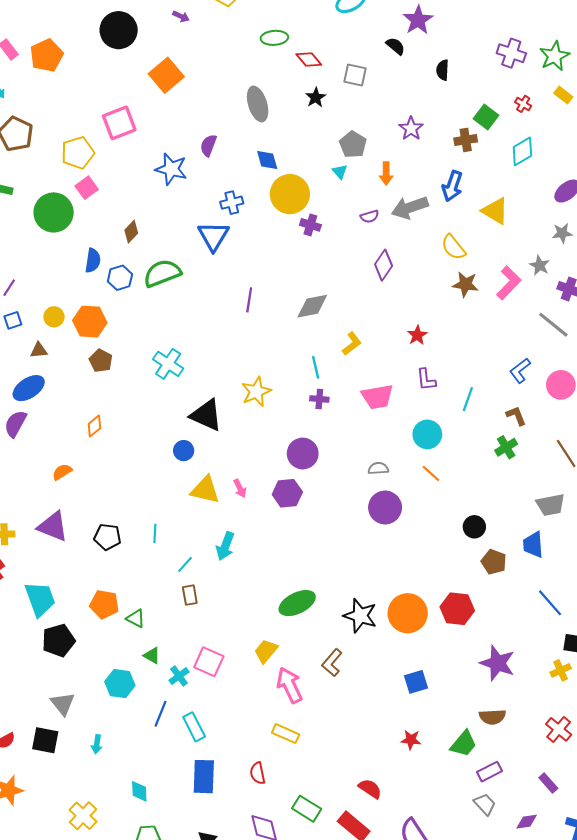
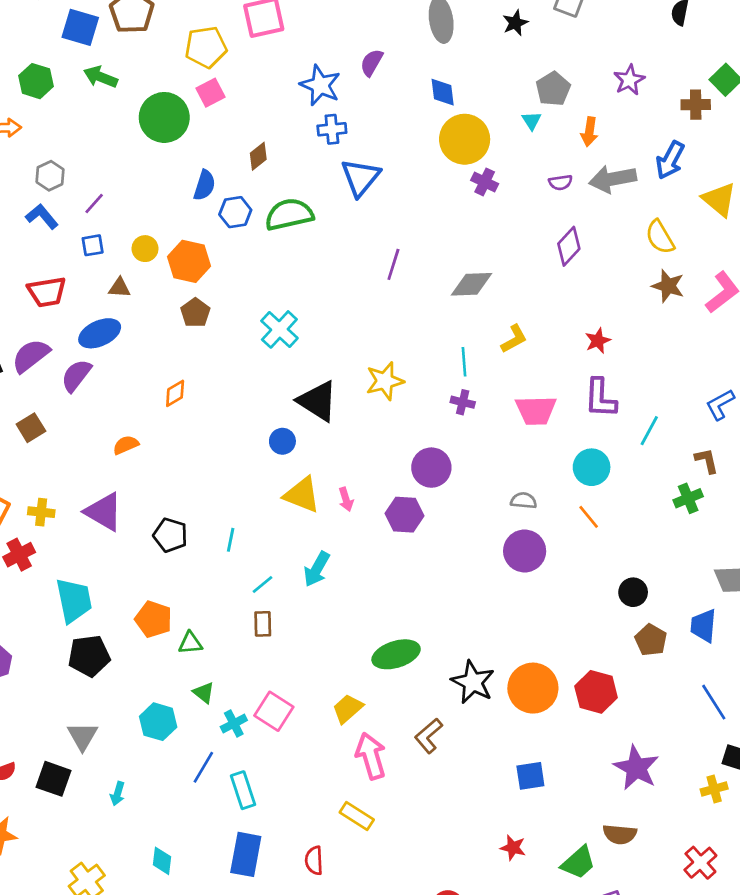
blue cross: (232, 203) -> (332, 129), moved
purple L-shape: (426, 380) -> (600, 398), size x1.4
green triangle: (136, 618) -> (190, 643), turned -42

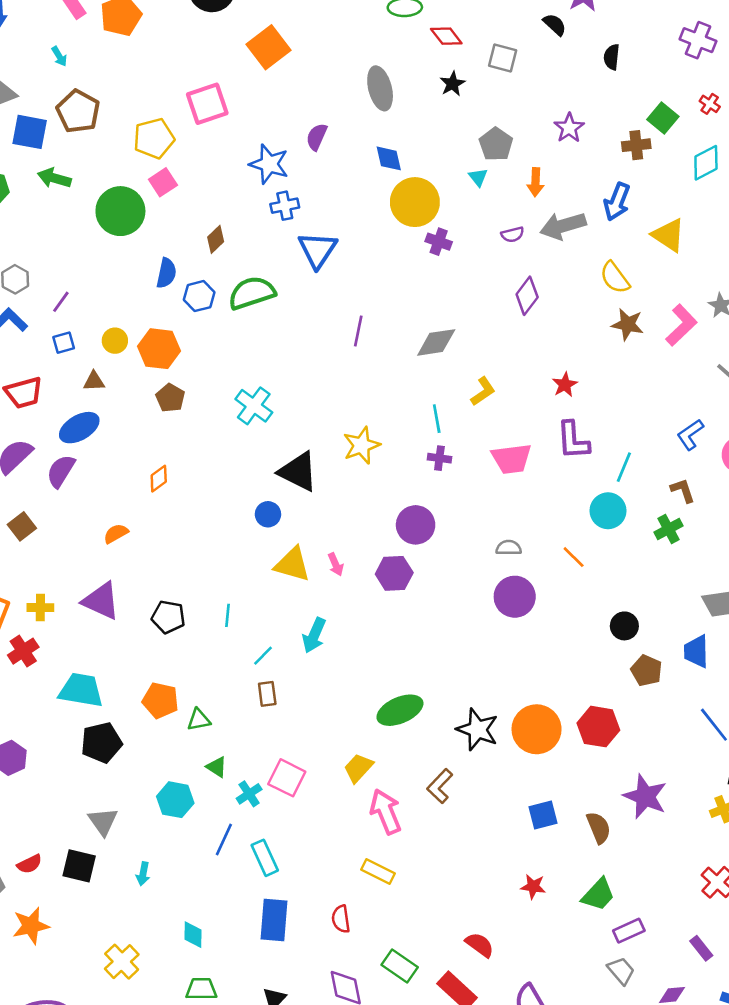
cyan circle: (592, 467) -> (608, 511), moved
cyan trapezoid: (74, 600) -> (81, 690), turned -63
brown semicircle: (620, 834) -> (599, 828), moved, turned -112

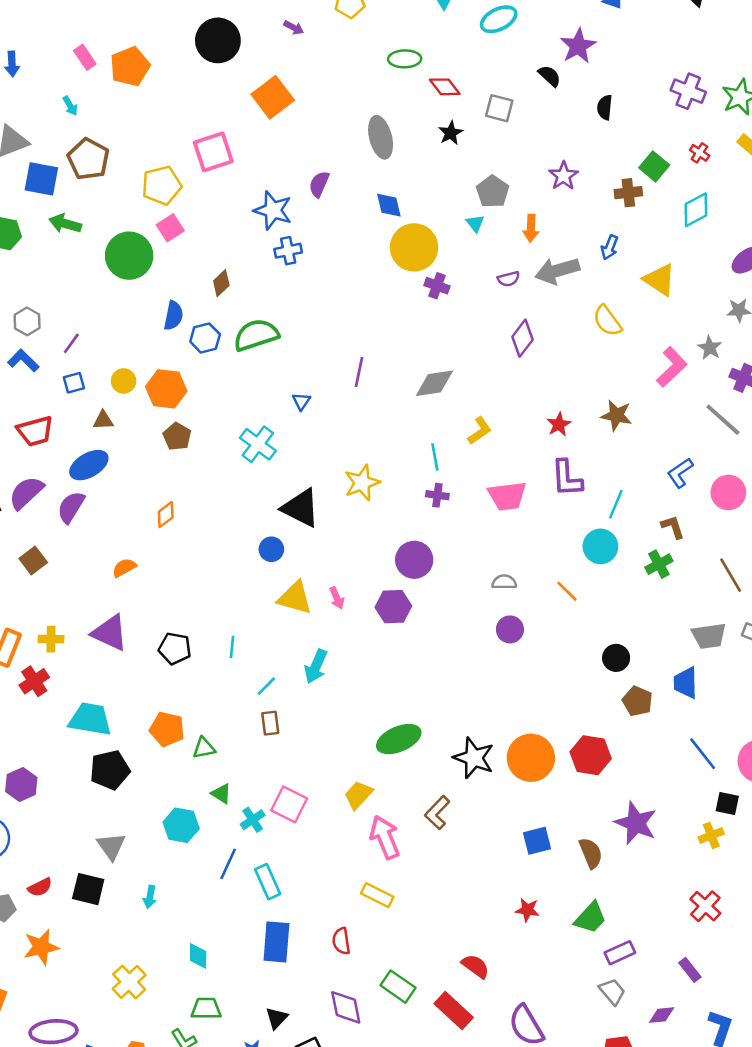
blue arrow: (617, 202) -> (610, 247), size x0.7
blue triangle: (317, 250) -> (301, 401), moved, size x0.5
brown star: (628, 324) -> (617, 415), moved
purple circle: (515, 597) -> (510, 629), size x0.7

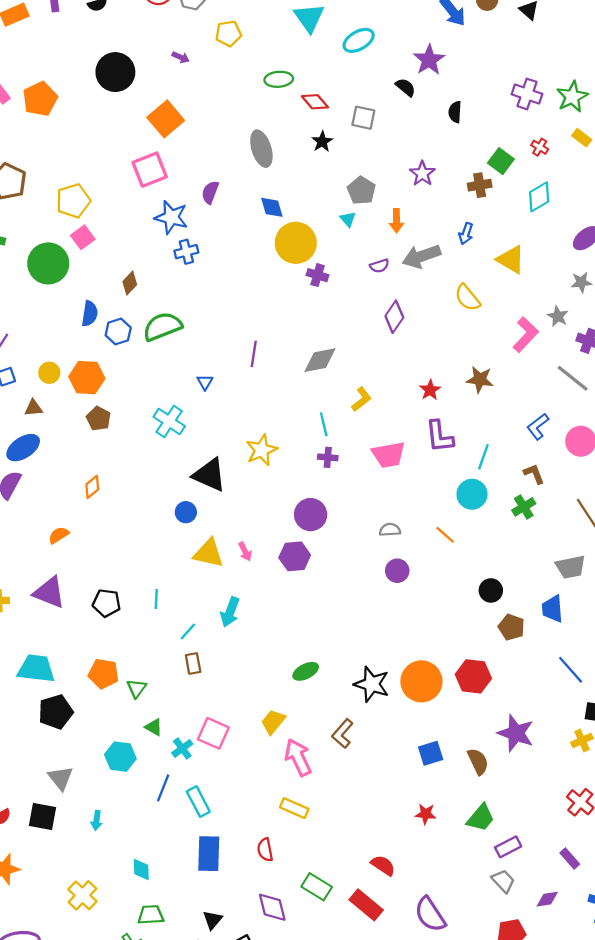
pink square: (213, 152) -> (150, 170), moved
green ellipse: (399, 739) -> (306, 671), size x0.7
green triangle: (204, 748) -> (137, 688), turned -40

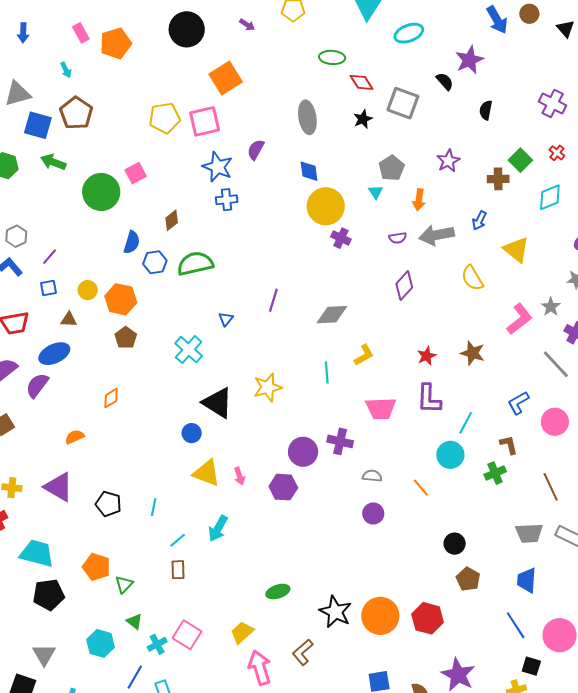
gray square: (363, 118) -> (403, 103), size x1.4
yellow pentagon: (73, 201) -> (165, 118), moved
purple cross: (328, 457) -> (340, 441), moved, size x1.4
blue trapezoid: (552, 609) -> (527, 580), moved

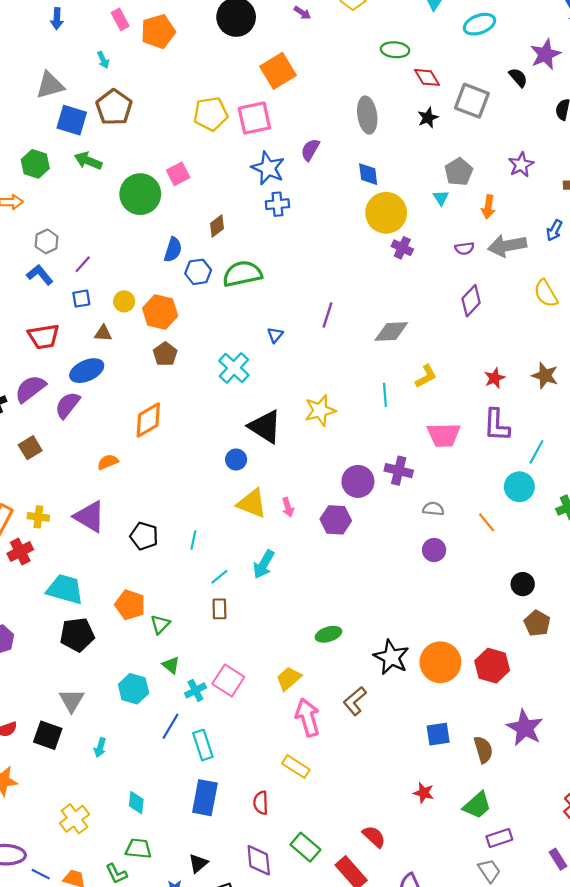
orange diamond: (111, 398) -> (148, 420), size x1.6

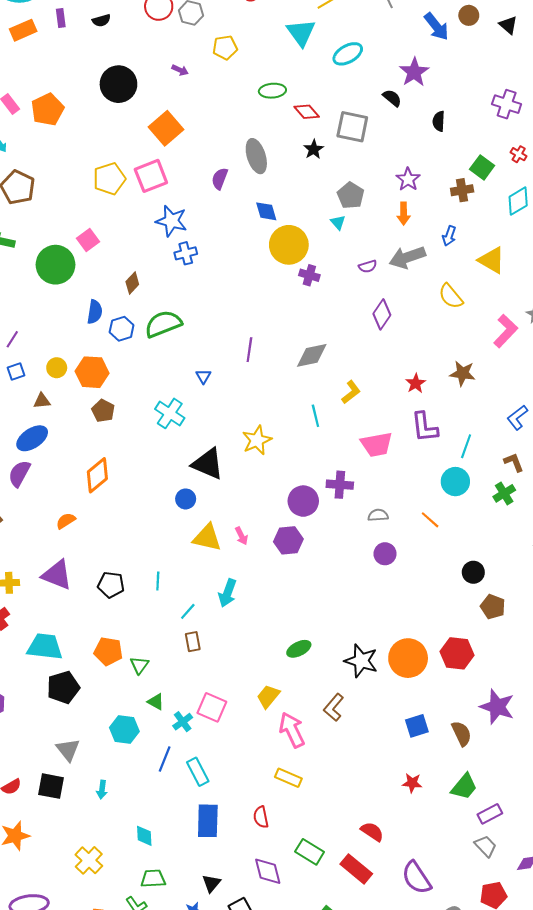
purple semicircle: (310, 150) -> (220, 179), moved
orange arrow: (488, 207) -> (404, 214), moved

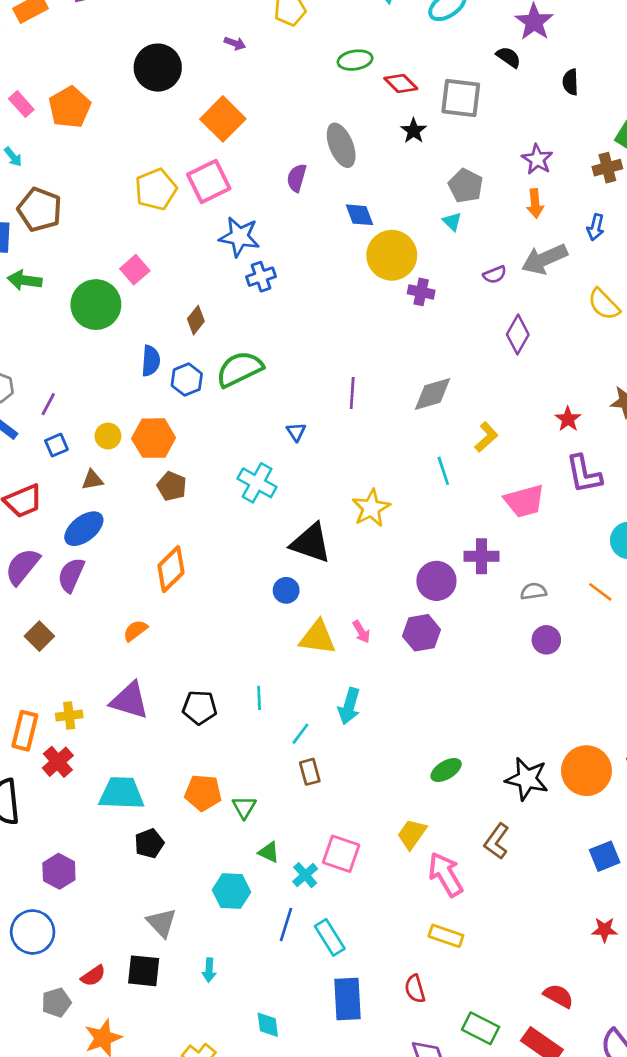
black pentagon: (63, 687) -> (149, 843), size x0.7

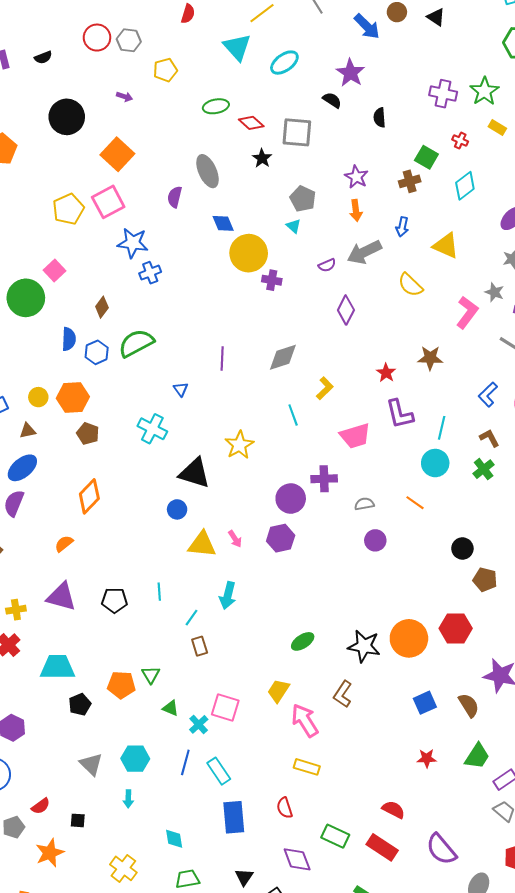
orange pentagon: (203, 793) -> (121, 685), moved
cyan hexagon: (231, 891) -> (135, 759), moved
black square: (144, 971) -> (78, 820), moved, size x0.6

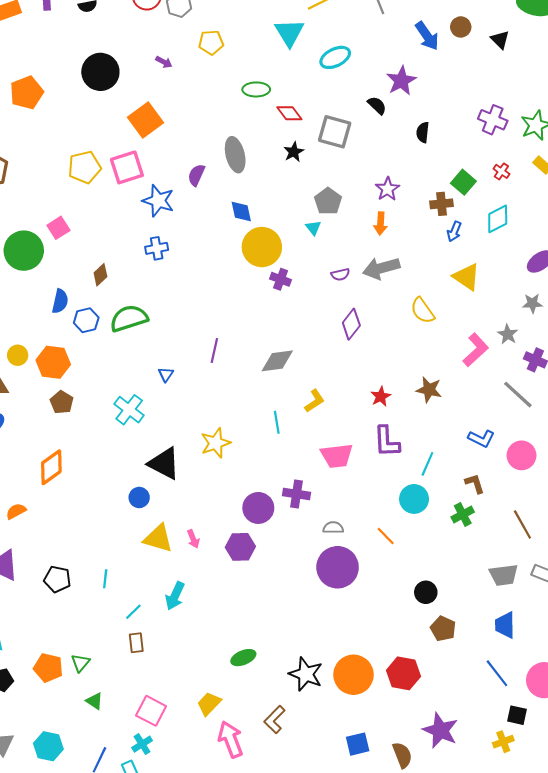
blue arrow: (402, 227) -> (454, 231), moved
blue star: (133, 243) -> (158, 201), moved
blue L-shape: (488, 395) -> (481, 438), turned -120
purple circle: (375, 540) -> (338, 567), size x1.8
cyan cross: (199, 724) -> (142, 744), moved

